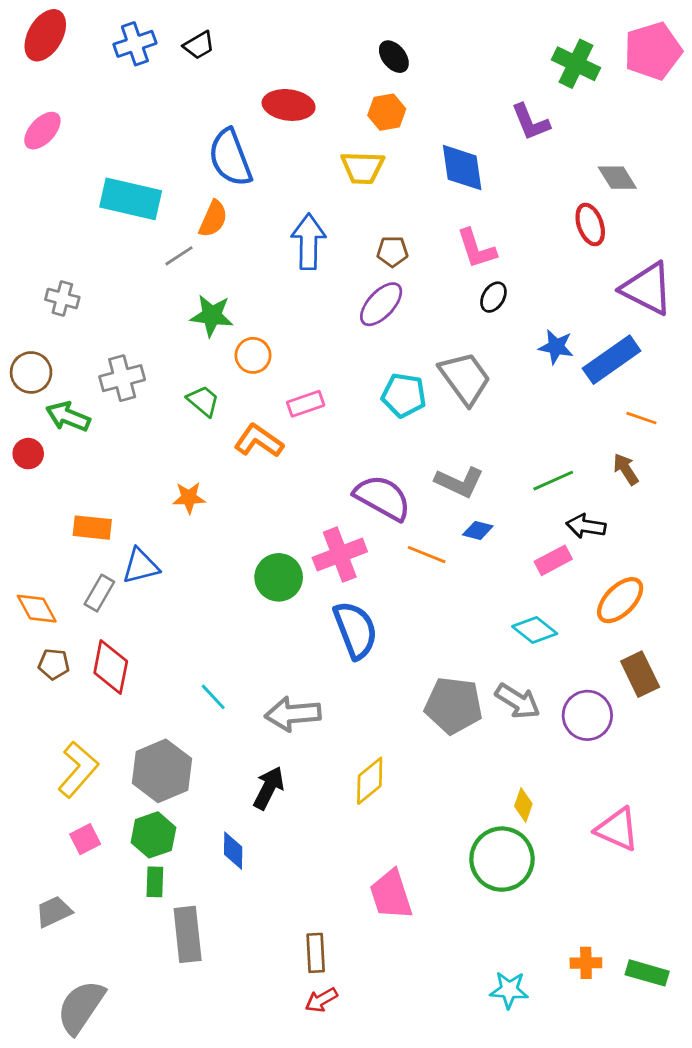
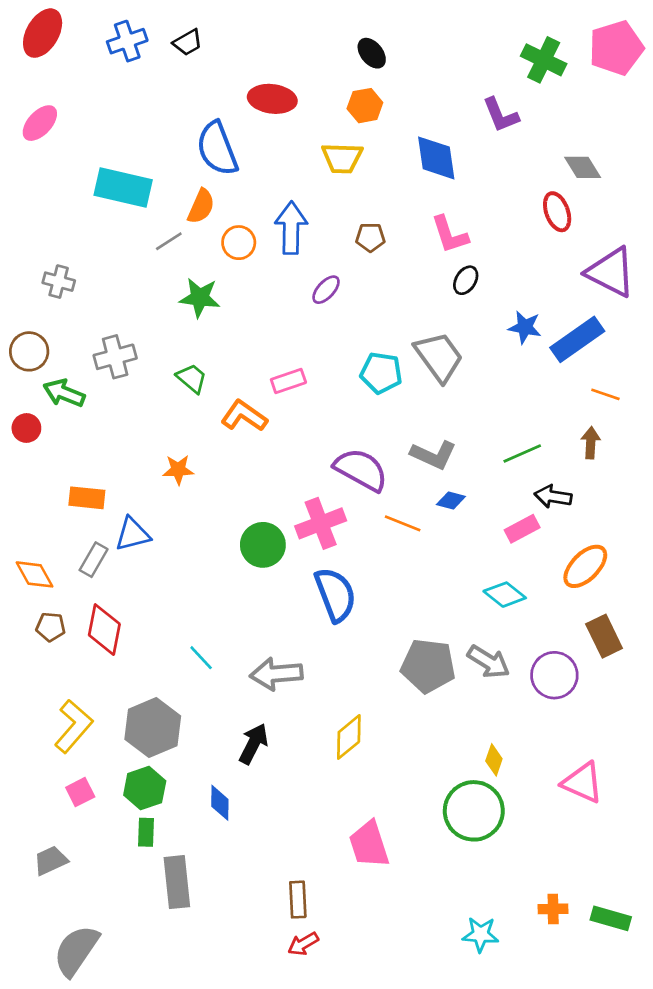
purple ellipse: (381, 304) -> (326, 290), moved, size x0.7
orange circle: (253, 355) -> (239, 243), moved
brown arrow: (626, 469) -> (591, 443), turned 36

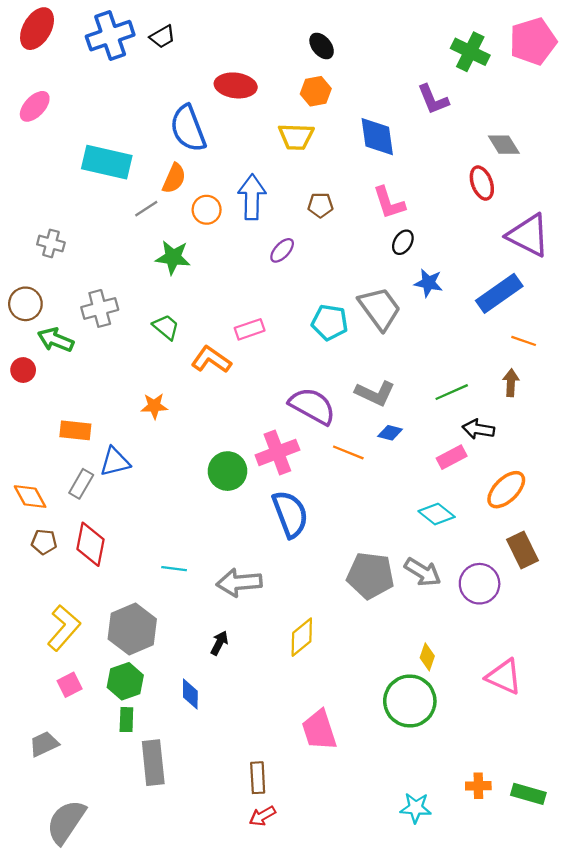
blue cross: (127, 41) -> (110, 36), size x1.4
blue star: (525, 327) -> (428, 283), moved
cyan line: (201, 658) -> (174, 569), turned -40
black arrow: (253, 744) -> (219, 643), size x0.7

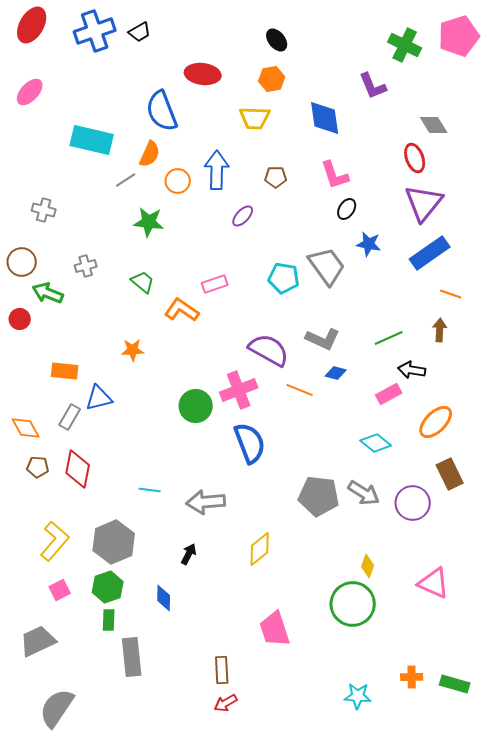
purple triangle: (528, 235) -> (424, 203), moved, turned 42
gray cross: (100, 308) -> (86, 266), size x0.7
gray trapezoid: (44, 744) -> (38, 641), size x1.4

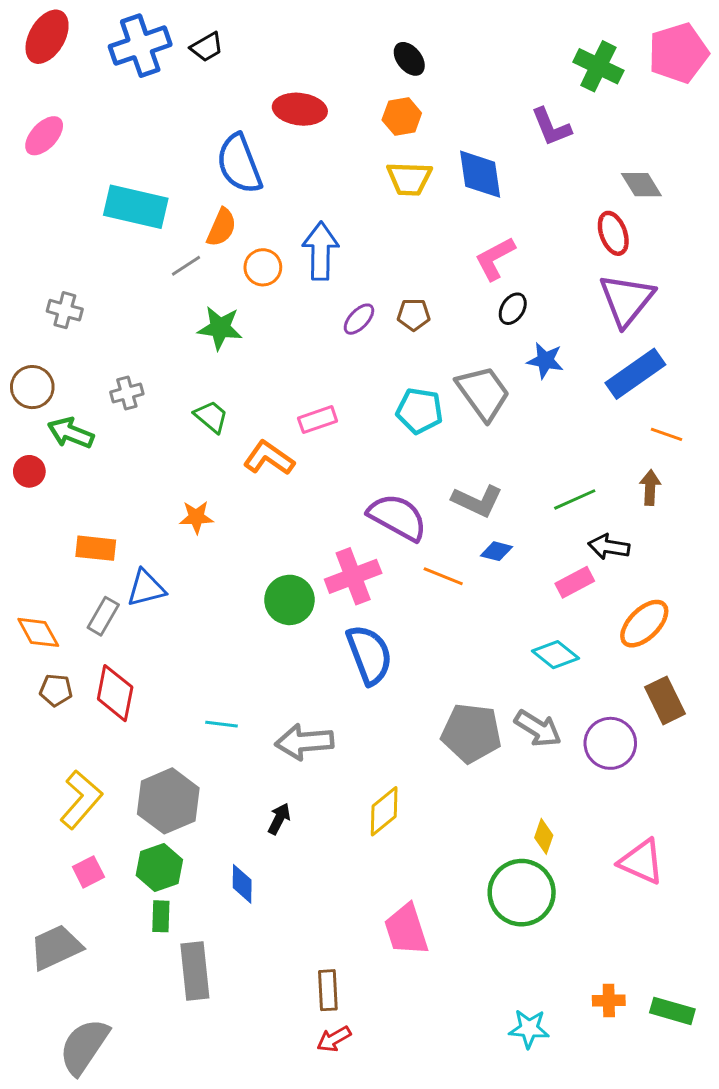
yellow trapezoid: (255, 118) -> (409, 179), moved
pink L-shape: (335, 175) -> (495, 258), turned 80
brown pentagon: (276, 177) -> (414, 315), moved

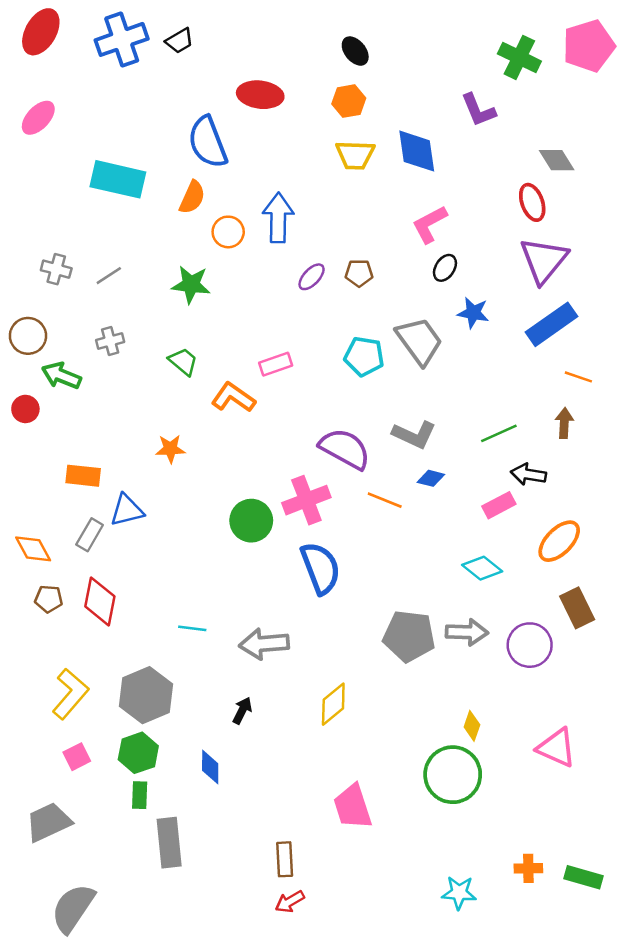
gray line: (186, 266) -> (109, 276), moved
gray arrow: (538, 729) -> (467, 632), turned -30

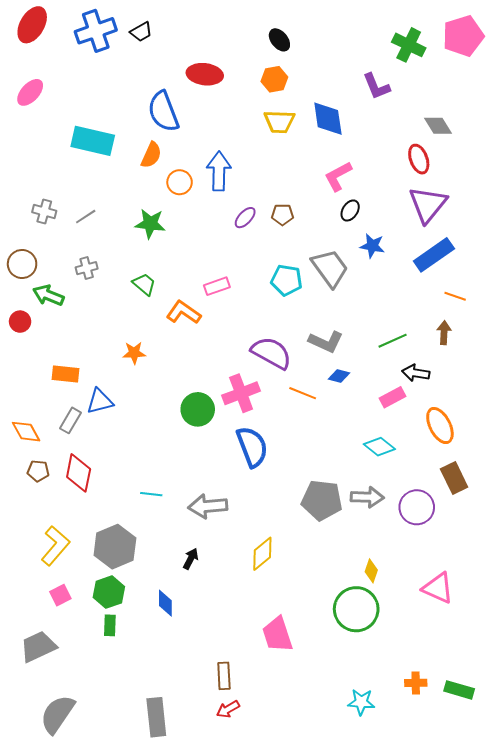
orange ellipse: (559, 541) -> (440, 426), turned -72
gray rectangle: (169, 843) -> (156, 717), moved

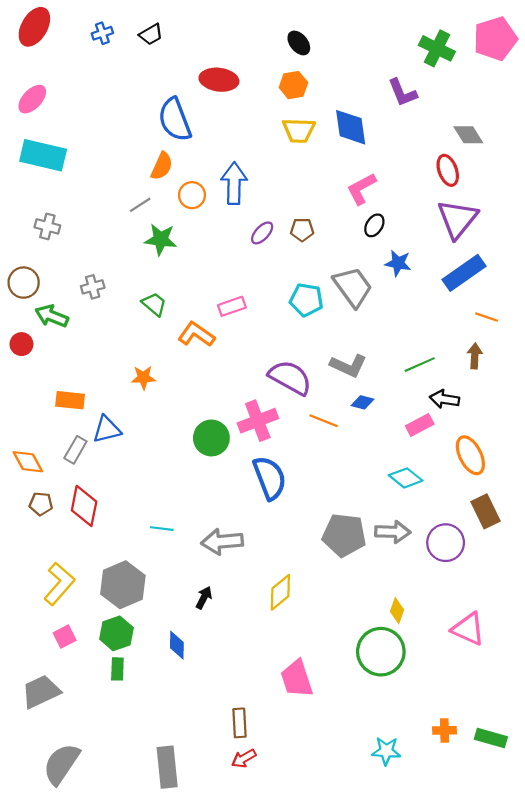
blue cross: (96, 31) -> (102, 33), size x0.5
cyan rectangle: (93, 141) -> (43, 155), moved
gray line: (86, 217) -> (140, 205), moved

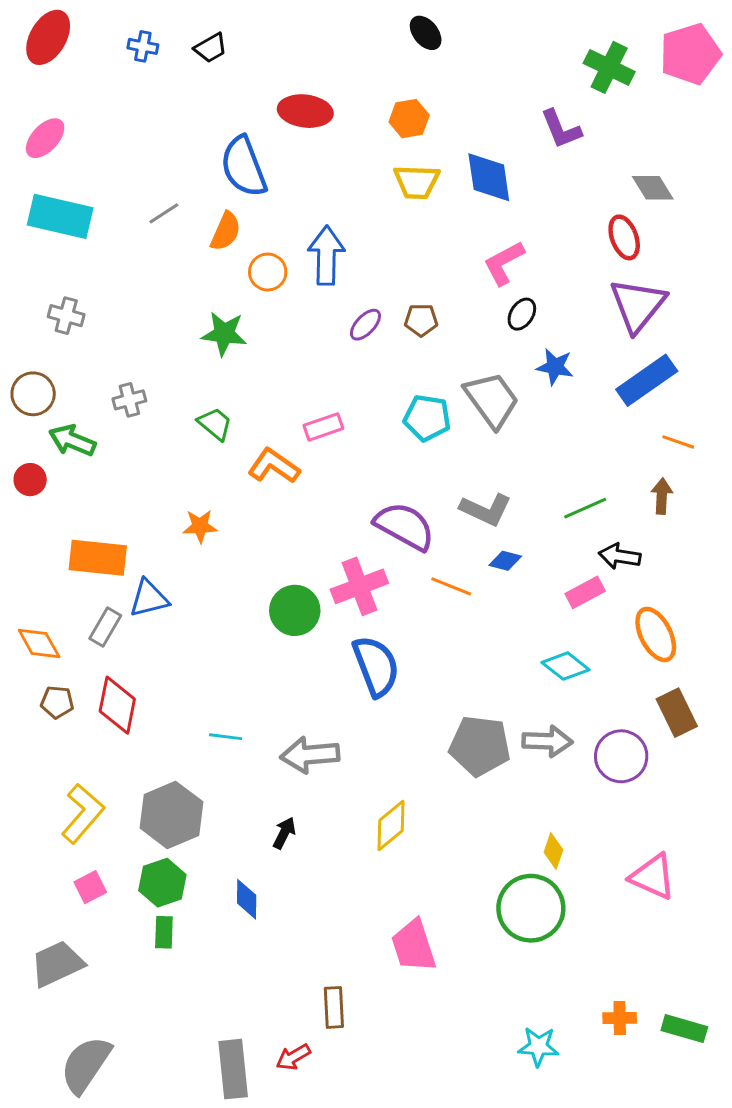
blue cross: (102, 33) -> (143, 46), turned 30
black ellipse: (299, 43) -> (426, 33), moved
gray line: (140, 205) -> (164, 213), moved
orange rectangle: (70, 400) -> (98, 558), size x1.4
red arrow: (244, 758) -> (293, 1057), moved

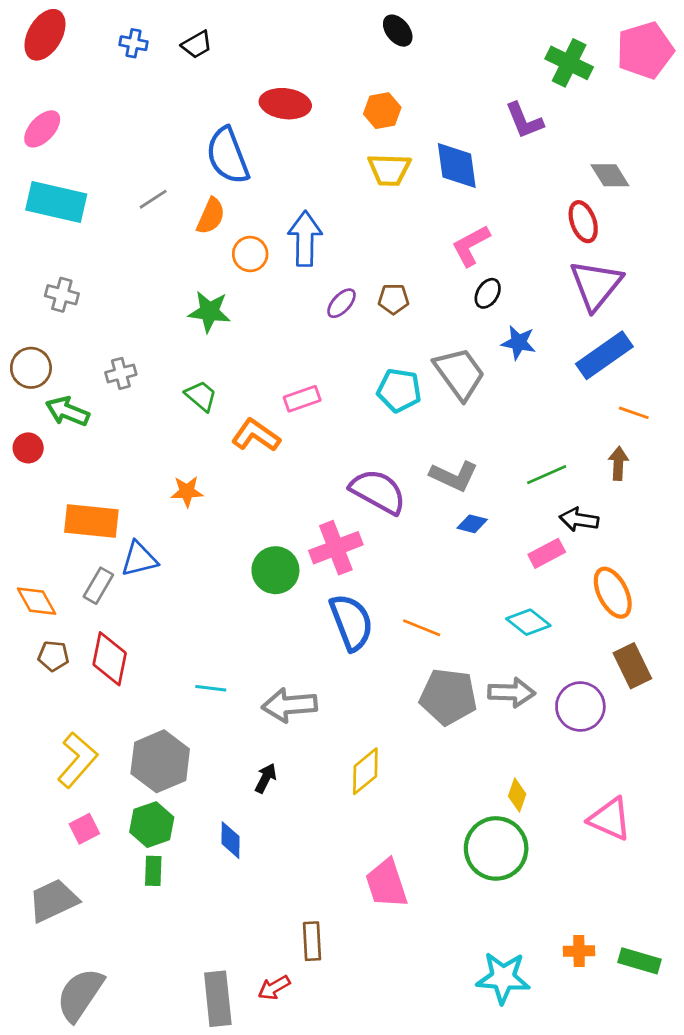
orange line: (451, 586) -> (422, 628), moved
cyan star: (538, 1047) -> (503, 978), size x1.4

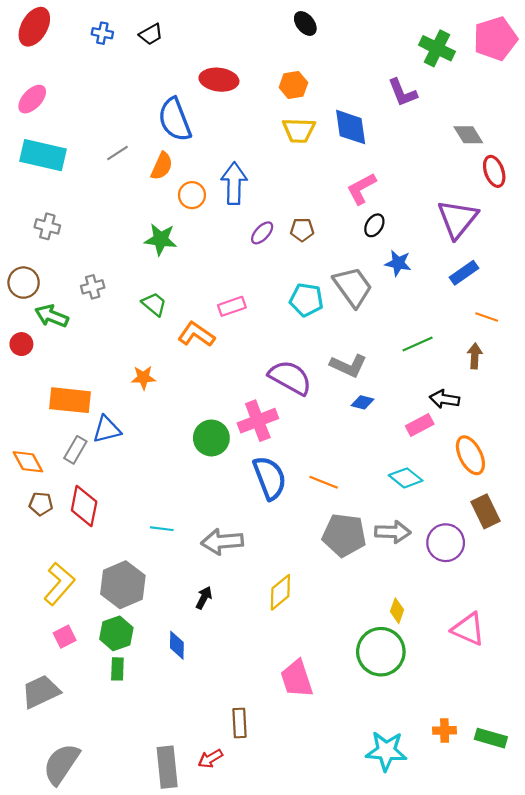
red ellipse: (583, 222) -> (494, 171), moved
blue rectangle: (604, 355) -> (464, 273), size x0.7
green line: (547, 475) -> (418, 344), moved

